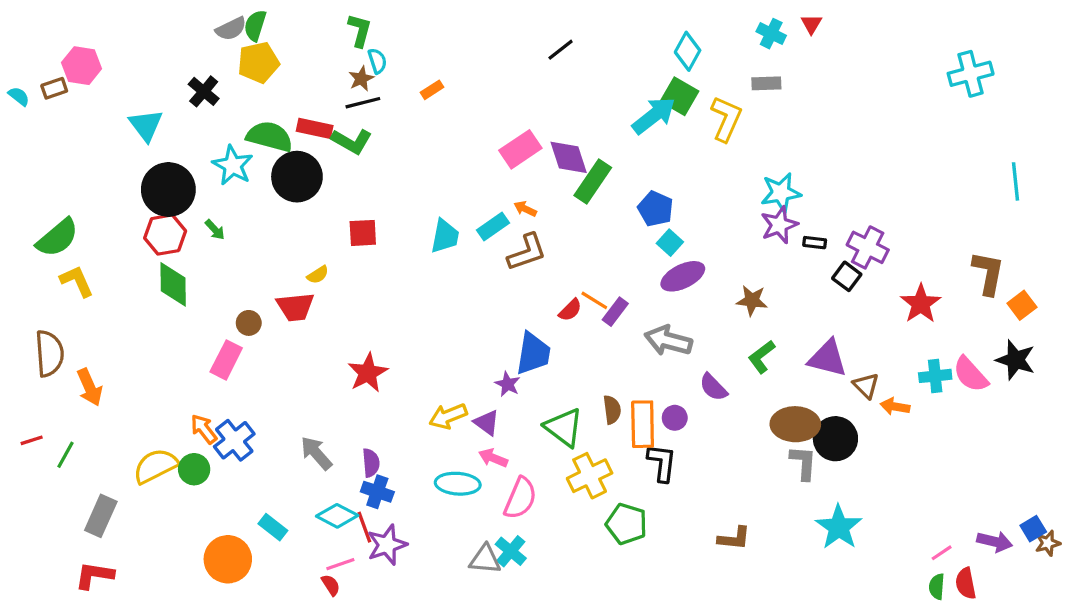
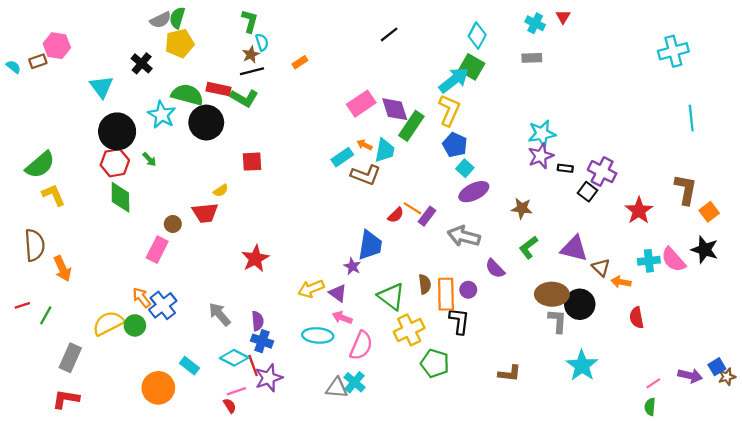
yellow L-shape: (726, 119) -> (449, 110), moved
cyan line: (1016, 181) -> (691, 118), moved
cyan trapezoid: (445, 236) -> (385, 150), moved
brown L-shape: (527, 252) -> (366, 175), turned 40
red semicircle: (966, 583) -> (637, 318), moved

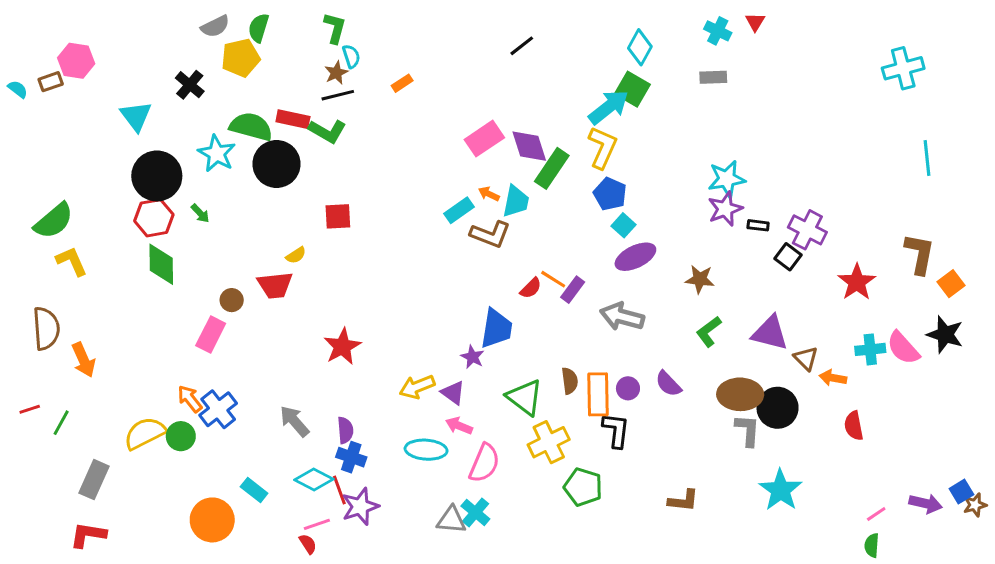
green semicircle: (177, 18) -> (259, 28), moved
purple semicircle: (495, 269) -> (668, 384), moved

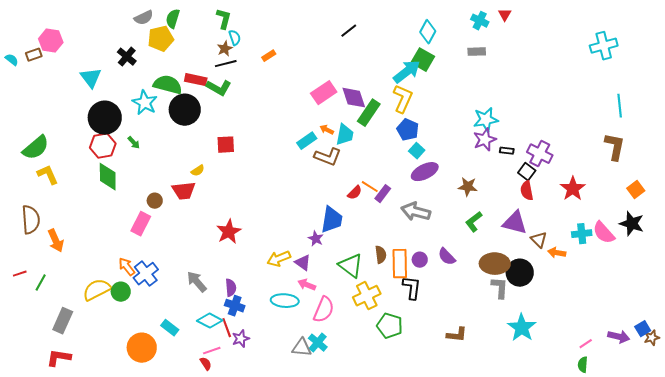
brown L-shape: (920, 254) -> (615, 147), moved
red semicircle: (854, 426) -> (527, 191), moved
purple star: (360, 506) -> (241, 339), size x0.7

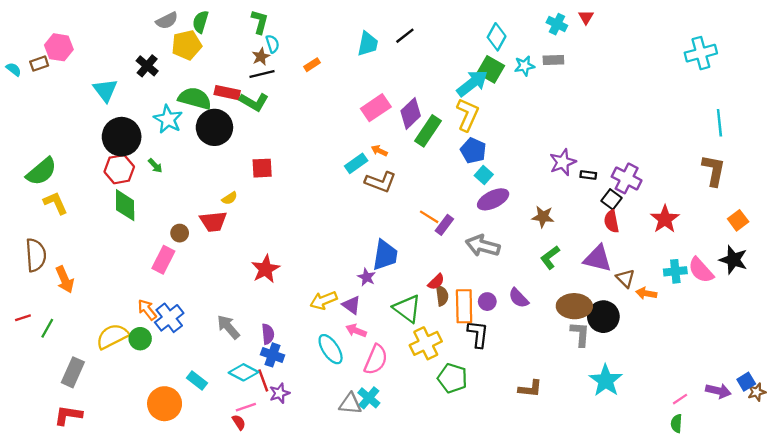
purple diamond: (354, 98) -> (411, 113), turned 64
cyan star: (486, 120) -> (524, 66), moved, size x0.7
cyan trapezoid: (345, 135) -> (368, 44), moved
red semicircle: (355, 193) -> (436, 282), moved
cyan ellipse: (285, 301) -> (331, 349), turned 52

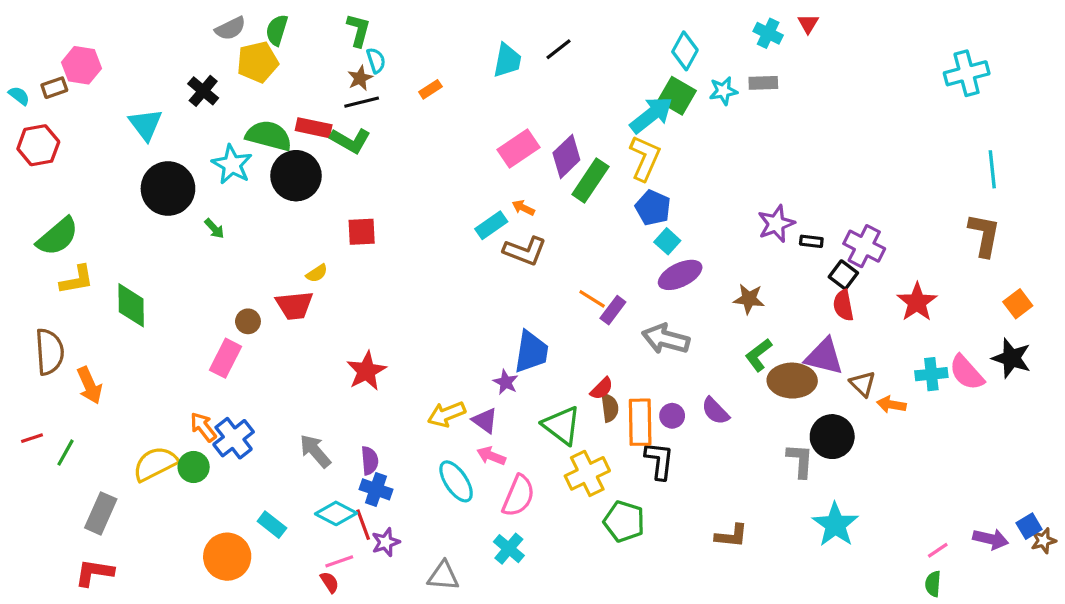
red hexagon: (119, 169) -> (38, 145), moved
yellow L-shape: (55, 203) -> (77, 280), turned 104
green diamond: (125, 205) -> (131, 305), moved
brown ellipse: (574, 306) -> (792, 381), moved
gray triangle: (350, 404) -> (443, 576), moved

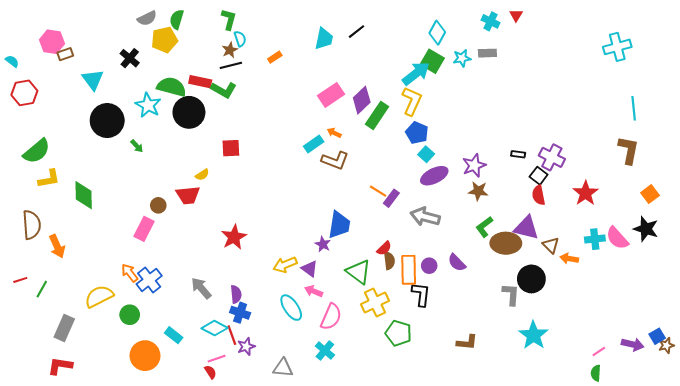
brown rectangle: (54, 88) -> (65, 54), moved
purple star: (776, 224) -> (474, 165), moved
green circle: (194, 467) -> (130, 315), moved

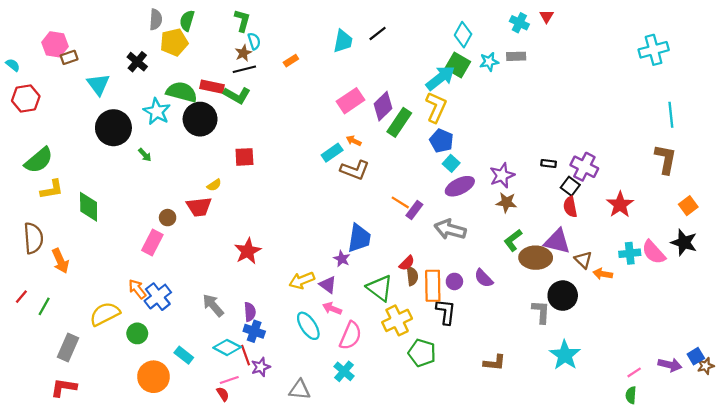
gray semicircle: (147, 18) -> (156, 19), turned -60
red line: (20, 280) -> (21, 297), turned -32

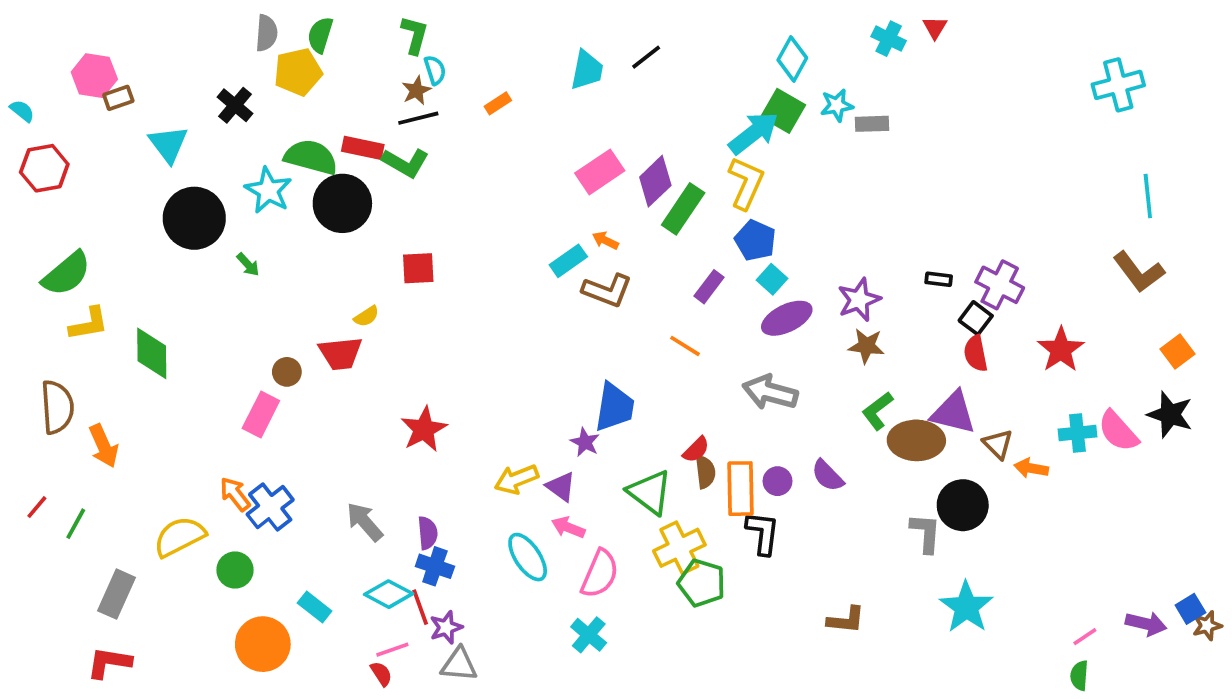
gray rectangle: (516, 56) -> (872, 124), moved
brown L-shape: (666, 159) -> (1139, 272), turned 132
purple rectangle: (414, 210) -> (709, 287), moved
green pentagon: (422, 353) -> (702, 583), moved
gray triangle: (300, 390) -> (459, 664), moved

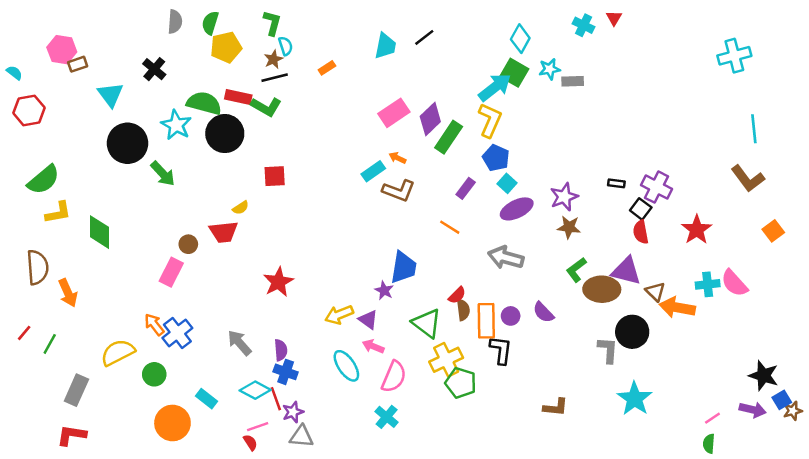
yellow pentagon: (298, 72) -> (226, 47), moved
green arrow: (248, 264) -> (163, 174), size x1.6
black star: (1170, 414) -> (764, 376), moved
orange arrow: (1031, 468) -> (677, 307), size x1.6

